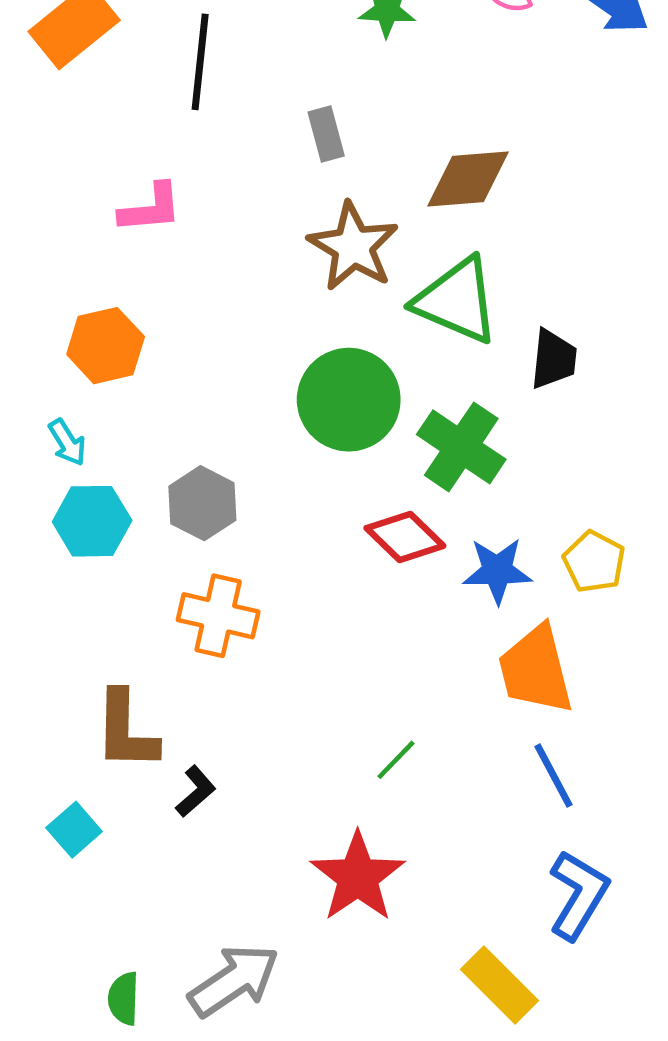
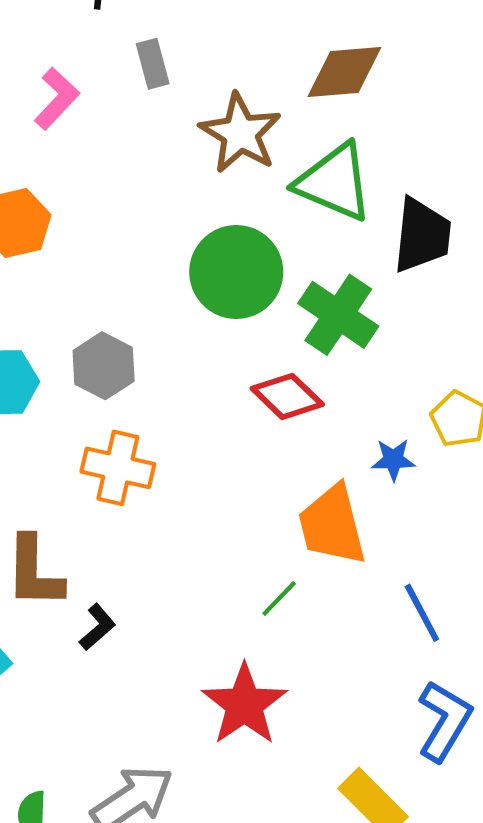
gray rectangle: (326, 134) -> (153, 64), moved
pink L-shape: (151, 208) -> (57, 99), turned -42
black trapezoid: (554, 359) -> (422, 235), size x1.4
blue star: (497, 571) -> (393, 460), moved, size x0.7
orange trapezoid: (536, 670) -> (332, 525), moved

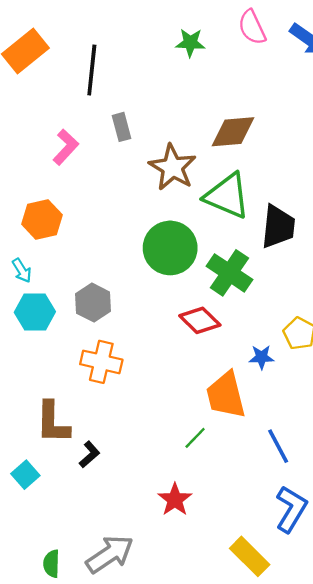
red star: (244, 705) -> (175, 500), size x0.7

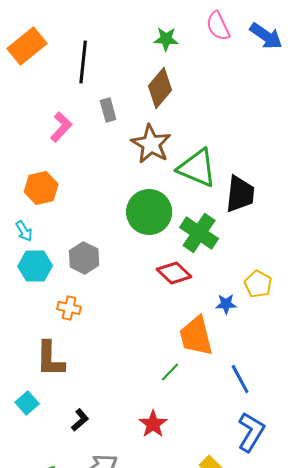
brown diamond: (233, 132) -> (160, 88), moved, turned -45
orange cross: (101, 362) -> (69, 308), moved, size x0.7
black L-shape: (89, 454) -> (80, 420), moved

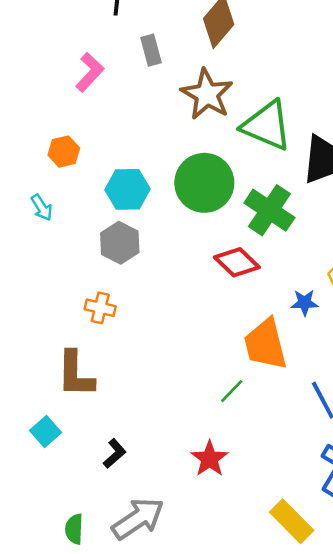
orange hexagon: (41, 188) -> (64, 152), size x0.7
cyan hexagon: (35, 266) -> (128, 189), moved

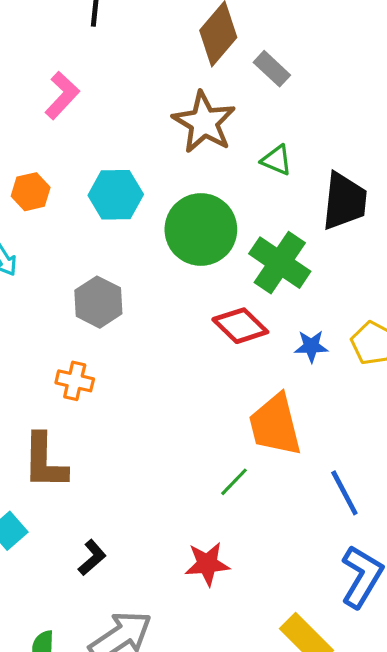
gray rectangle: (151, 50) -> (272, 69), moved, turned -32
green triangle: (267, 126) -> (277, 160), size x0.5
cyan hexagon: (128, 189) -> (116, 195), moved
blue star: (305, 303) -> (311, 346), moved
red star: (210, 459) -> (207, 564), turned 30

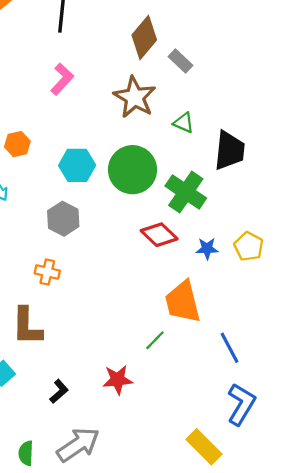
pink L-shape: (62, 95) -> (62, 79), moved
cyan hexagon: (116, 195) -> (77, 165), moved
red star: (207, 564) -> (118, 380), moved

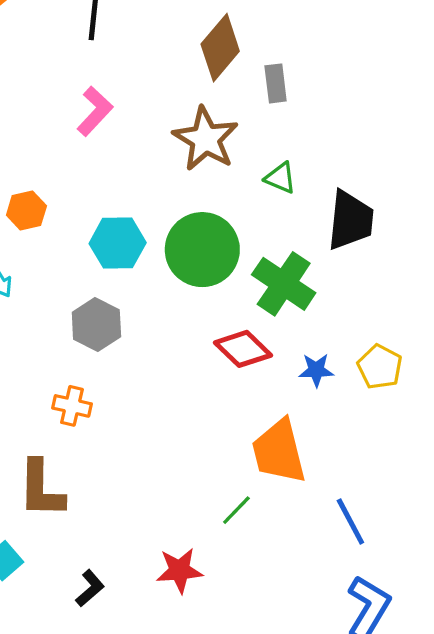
gray rectangle: (180, 61) -> (276, 83), turned 40

